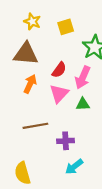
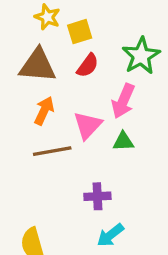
yellow square: (66, 27) -> (80, 32), moved
red semicircle: (59, 70) -> (88, 66), moved
brown line: (35, 126) -> (52, 151), moved

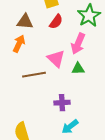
brown triangle: (38, 66) -> (25, 22), size x0.7
orange arrow: (44, 111) -> (19, 44), moved
pink triangle: (88, 125) -> (56, 59), turned -30

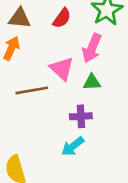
purple cross: (62, 103) -> (81, 116), moved
cyan arrow: (70, 127) -> (73, 146), moved

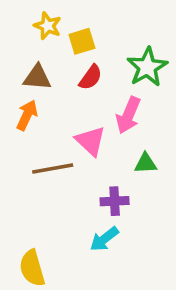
green triangle: (92, 82) -> (146, 163), moved

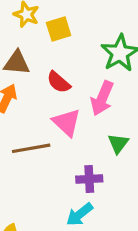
red semicircle: (91, 77) -> (59, 82), moved, turned 95
green triangle: (146, 163) -> (118, 143), turned -50

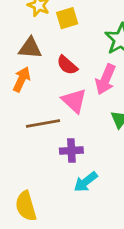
purple cross: (89, 179) -> (71, 151), moved

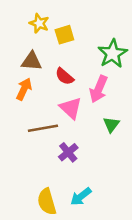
purple cross: (71, 151) -> (68, 152), turned -36
cyan arrow: (86, 182) -> (81, 197), moved
yellow semicircle: (26, 206) -> (47, 202), moved

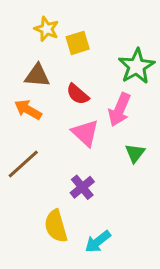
orange arrow: (24, 89) -> (28, 110), turned -85
brown line: (43, 128) -> (23, 164), moved, turned -32
yellow semicircle: (47, 202) -> (56, 226), moved

